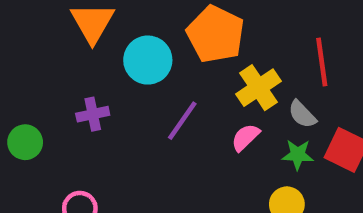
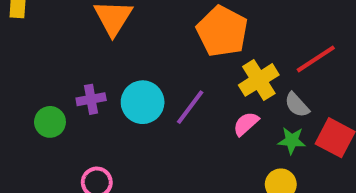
cyan circle: (148, 60) -> (143, 102), moved
red line: (322, 62) -> (316, 59), turned 63
purple cross: (93, 114) -> (91, 99), moved

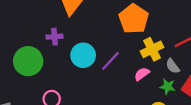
purple cross: (91, 99) -> (54, 37), moved
green circle: (50, 122) -> (28, 61), size x1.6

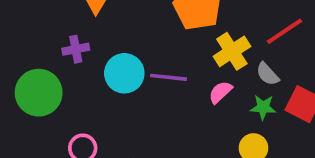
purple line: (110, 61) -> (168, 77), turned 60

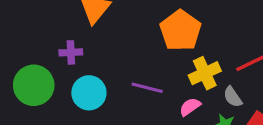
cyan circle: (124, 73) -> (89, 93), moved

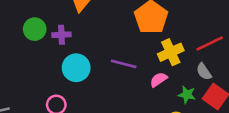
green circle: (34, 85) -> (35, 29), moved, size x0.7
gray semicircle: (233, 97) -> (204, 72), moved

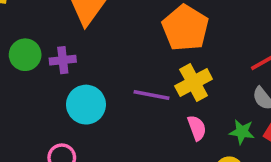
yellow cross: (171, 52) -> (194, 83), moved
pink semicircle: (159, 80) -> (197, 128), moved, turned 108

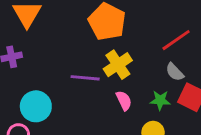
cyan circle: (86, 105) -> (36, 106), moved

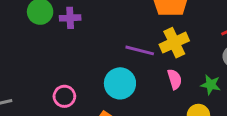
cyan circle: (36, 106) -> (120, 83), moved

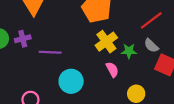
purple line: (140, 50) -> (50, 52), moved
green star: (211, 85) -> (129, 51), moved

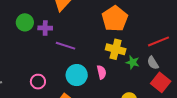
yellow cross: (106, 42) -> (116, 49), turned 36
pink semicircle: (112, 70) -> (101, 72), moved

